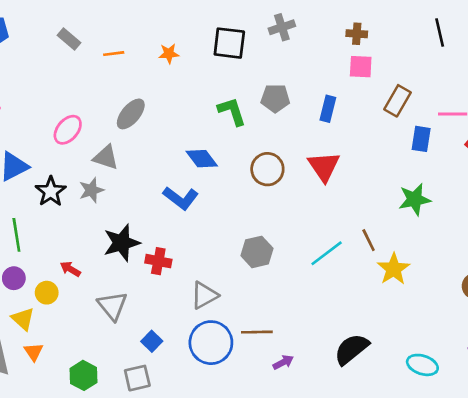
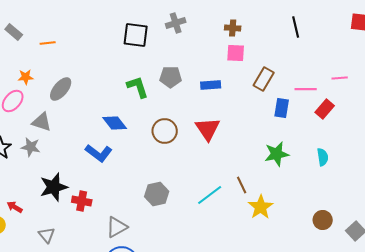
orange star: (169, 54) -> (26, 77), moved
blue rectangle: (328, 109) -> (211, 85), turned 72
gray star: (91, 190) -> (31, 147), turned 30
gray triangle: (112, 306) -> (47, 235), size x0.7

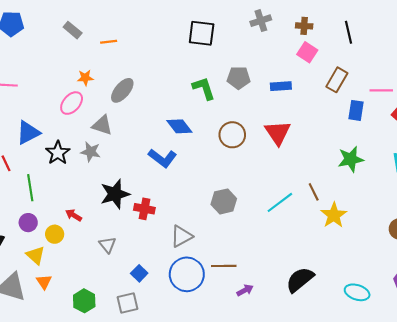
gray cross: (176, 23) -> (261, 21), moved
black line: (296, 27) -> (349, 32), moved
pink square: (236, 53) -> (307, 52), turned 30

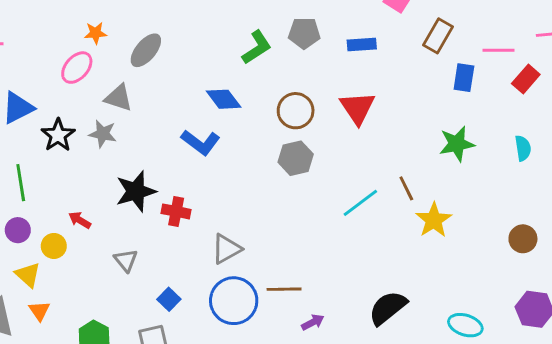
green L-shape: (204, 88) -> (257, 47), turned 75
gray hexagon: (224, 201) -> (296, 158), moved

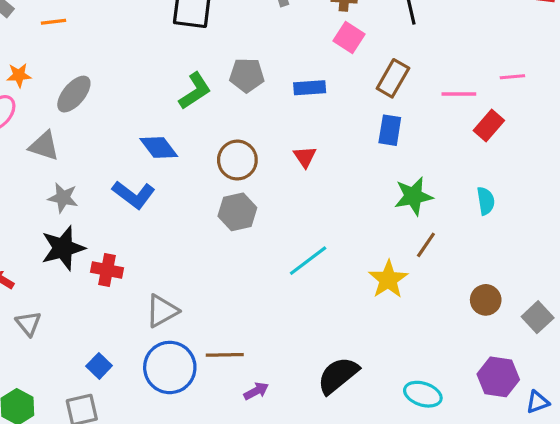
blue rectangle: (464, 78) -> (390, 130), moved
red triangle: (357, 108) -> (305, 157), size x0.6
gray star: (103, 134) -> (63, 198), moved
brown line: (406, 188) -> (426, 245), moved, turned 60
gray triangle: (126, 260) -> (28, 323), moved

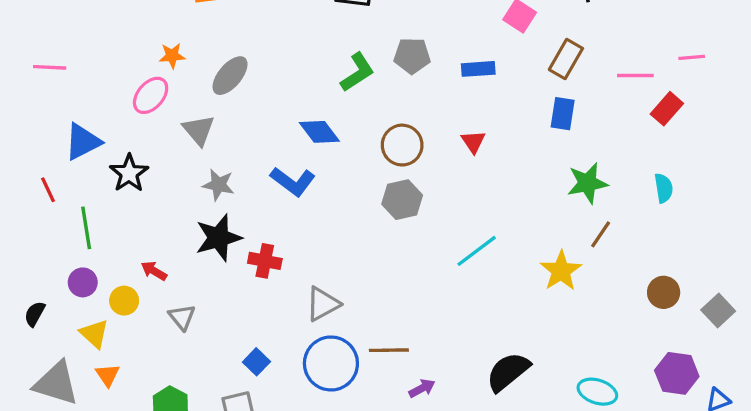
gray triangle: (44, 146) -> (199, 130), turned 32

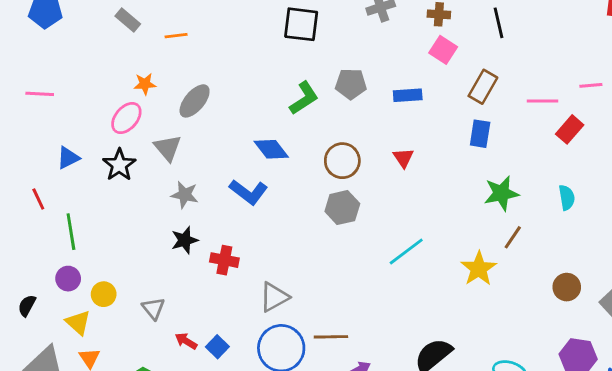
blue triangle: (83, 142) -> (68, 158), size x0.7
black star: (129, 173) -> (119, 165), moved
black star: (218, 238) -> (185, 240), size x0.7
red arrow: (154, 271) -> (186, 341), moved

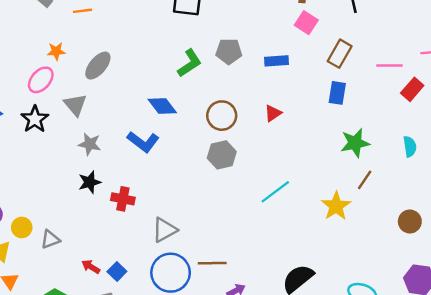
red triangle: (403, 158) -> (273, 113), turned 30
gray triangle: (153, 308) -> (50, 239), moved, turned 48

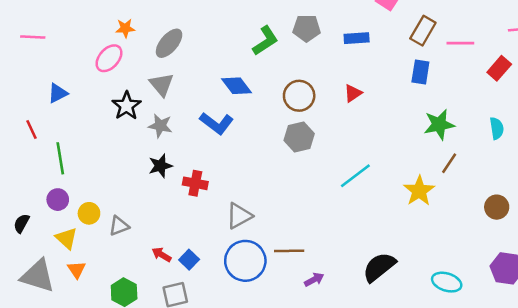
pink line: (390, 66) -> (460, 43), moved
gray triangle: (75, 105) -> (162, 84), moved
black star: (35, 119) -> (127, 106), moved

